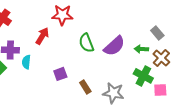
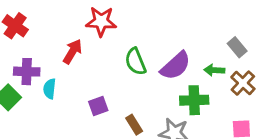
green cross: (143, 76) -> (194, 100), moved, turned -30

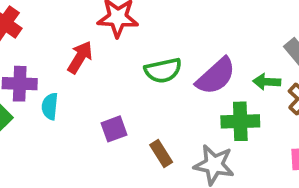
green semicircle: (135, 62) -> (163, 70), turned -80

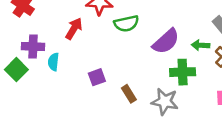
green semicircle: (163, 70) -> (126, 23), moved

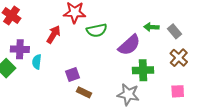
green arrow: (200, 45) -> (151, 27), moved
brown rectangle: (129, 94) -> (84, 92), moved, turned -32

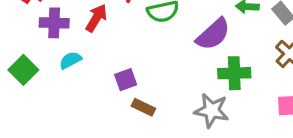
purple cross: (20, 49) -> (54, 23), moved
cyan semicircle: (37, 62) -> (70, 60), turned 56

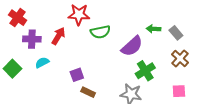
green cross: (234, 73) -> (145, 71), turned -30

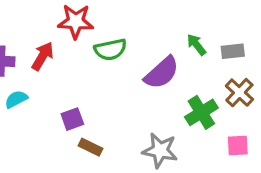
green arrow: (153, 29) -> (196, 45), turned 48
gray rectangle: (176, 33) -> (233, 51), turned -56
green cross: (145, 71) -> (201, 112), moved

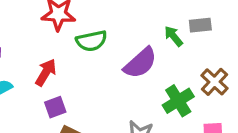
gray rectangle: (233, 51) -> (200, 25), moved
red arrow: (43, 56) -> (46, 72), moved

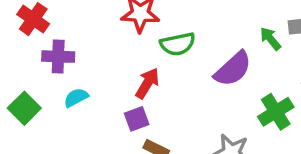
red arrow: (46, 72) -> (147, 83), moved

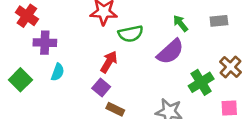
green arrow: (270, 39) -> (181, 23), moved
cyan semicircle: (76, 98) -> (58, 72), turned 138
purple square: (137, 119) -> (101, 87), turned -30

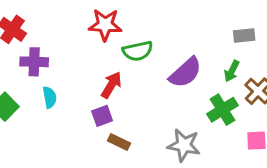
green arrow: (181, 23) -> (232, 71), moved, turned -114
cyan semicircle: (58, 72) -> (50, 97), turned -30
purple square: (101, 87) -> (102, 116), turned 30

